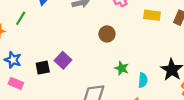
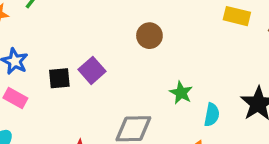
brown circle: (107, 34) -> (149, 36), moved

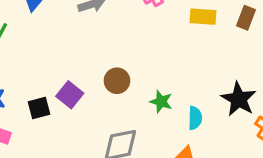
brown circle: (149, 36) -> (117, 81), moved

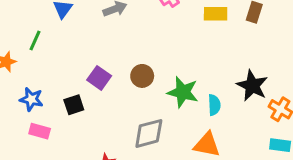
purple square: (70, 95) -> (99, 78), moved
green star: (161, 102) -> (183, 92), size x1.5

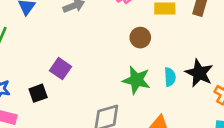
brown circle: (142, 76) -> (140, 38), moved
cyan semicircle: (214, 105) -> (170, 77), moved

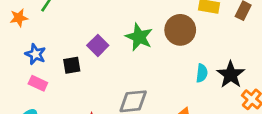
brown circle: (140, 38) -> (180, 30), size x1.5
green star: (136, 80) -> (139, 37), moved

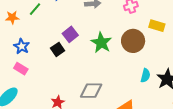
purple square: (98, 45) -> (70, 34), moved
black square: (72, 65) -> (58, 49), moved, turned -32

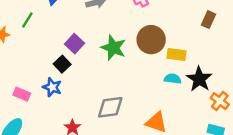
yellow rectangle: (157, 26) -> (176, 54), moved
blue star: (22, 46) -> (52, 87), moved
cyan semicircle: (145, 75) -> (173, 79), turned -88

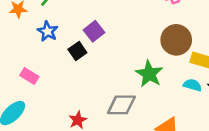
green star: (113, 48) -> (149, 74), moved
blue star: (52, 87) -> (48, 31), moved

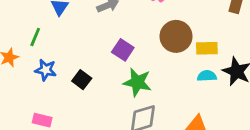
purple square: (94, 31) -> (123, 50), moved
green star: (149, 74) -> (137, 82), moved

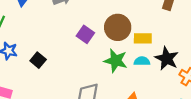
purple square: (123, 50) -> (85, 34), moved
green star: (137, 82) -> (116, 61), moved

